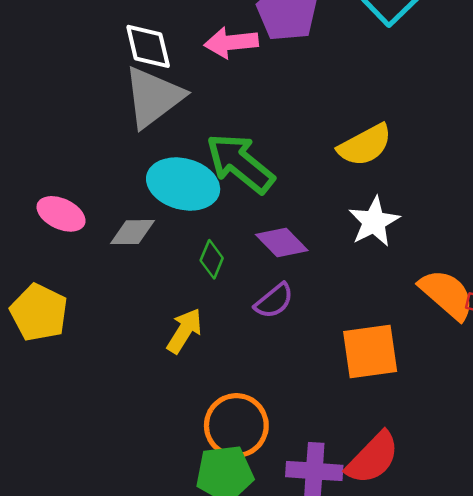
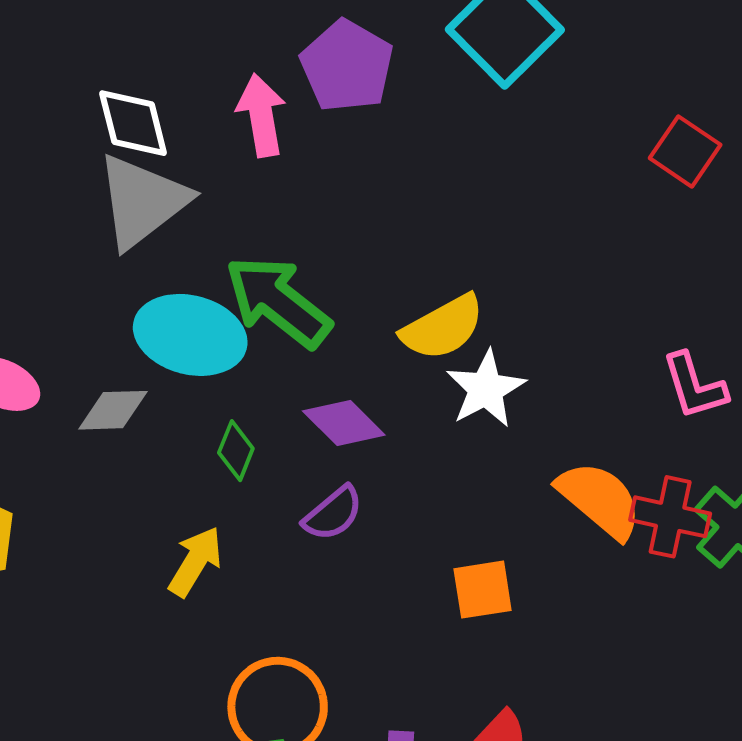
pink arrow: (231, 42) -> (261, 115), turned 87
yellow semicircle: (365, 145) -> (443, 327), moved
orange square: (370, 352) -> (483, 590), size x0.7

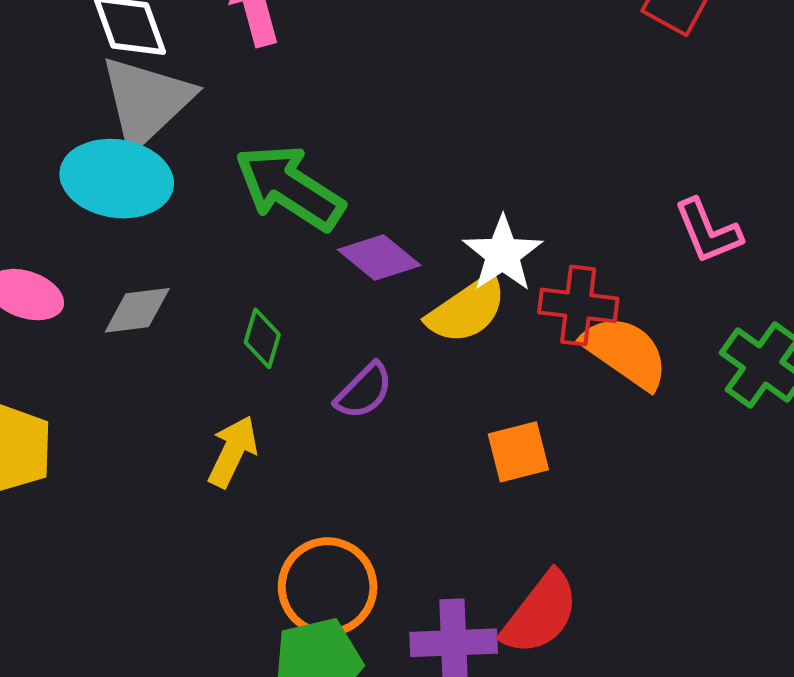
yellow semicircle: (443, 327) -> (467, 310), moved
cyan ellipse: (190, 335) -> (117, 179), moved
purple diamond: (344, 423) -> (379, 258), moved
red cross: (670, 517) -> (578, 305), moved

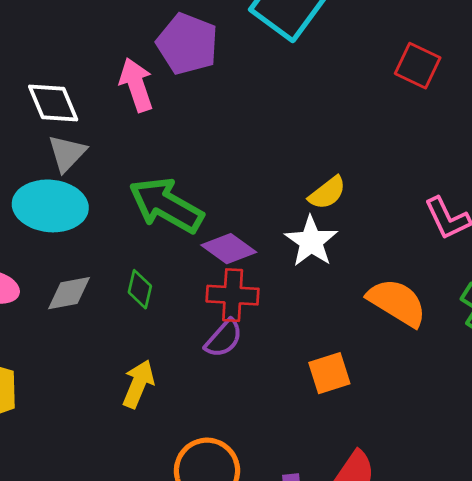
gray triangle: (146, 101) -> (67, 153), size x0.6
red cross: (578, 305) -> (233, 295), moved
yellow semicircle: (467, 310) -> (327, 193), moved, size x0.7
green diamond: (262, 338) -> (140, 289), moved

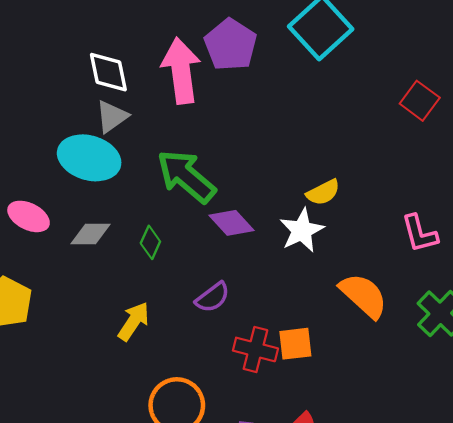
pink arrow: (136, 85) -> (181, 71), size x1.4
red cross: (233, 295) -> (255, 349), moved

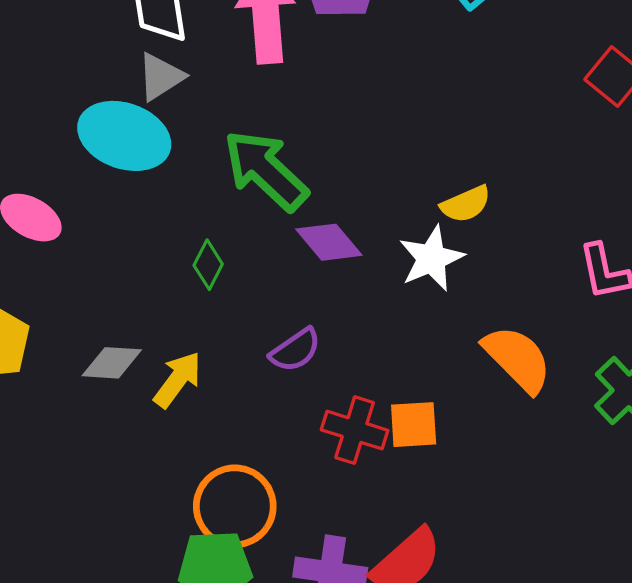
gray diamond: (91, 234) -> (112, 363), moved

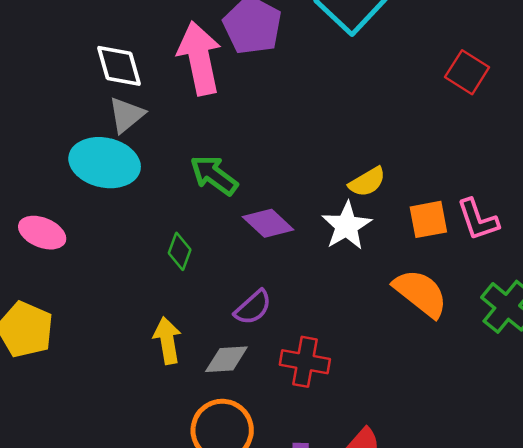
green arrow: (266, 170) -> (214, 175), size x0.7
gray diamond: (112, 363) -> (226, 359), moved
yellow arrow: (178, 380) -> (167, 340), turned -39
orange square: (414, 425) -> (428, 219), moved

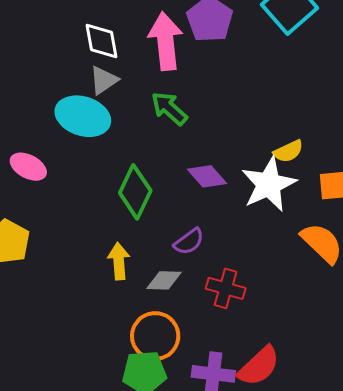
green arrow: (214, 175) -> (169, 108), moved
white star: (347, 226) -> (269, 184), size x1.4
green diamond: (180, 251) -> (135, 192), size x1.8

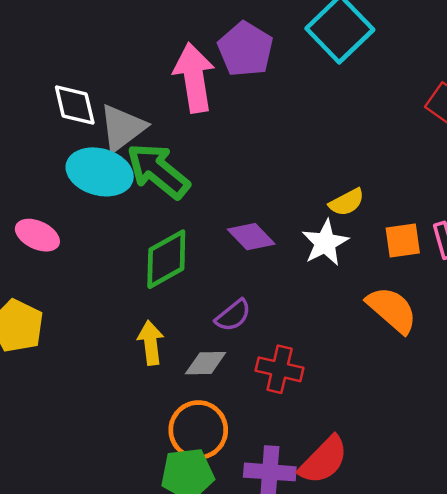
white diamond: (102, 41) -> (75, 105), moved
gray triangle: (104, 80) -> (122, 128), size x1.4
green arrow: (169, 108) -> (158, 171), moved, size x1.4
white star: (269, 184) -> (325, 243), size x0.7
green diamond: (135, 192) -> (166, 259), turned 38

